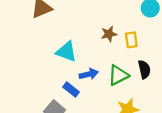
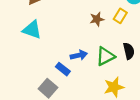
yellow rectangle: (131, 40) -> (120, 16), moved, turned 40
cyan triangle: (66, 52) -> (32, 30), moved

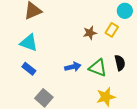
green triangle: (105, 56) -> (98, 68), turned 48
blue rectangle: (63, 69) -> (29, 69), moved

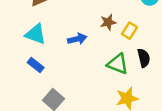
yellow rectangle: (112, 30) -> (129, 31), moved
blue arrow: (73, 67) -> (77, 39), moved

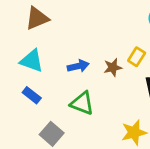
brown star: (108, 22) -> (113, 67), moved
green triangle: (118, 64) -> (82, 103), moved

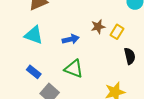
brown star: (113, 67) -> (98, 27), moved
blue rectangle: (32, 95) -> (34, 72), moved

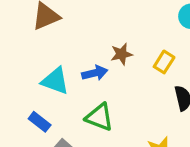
brown star: (98, 27) -> (122, 54), moved
cyan triangle: (34, 35) -> (55, 81), moved

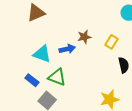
green triangle: (99, 117) -> (57, 77), moved

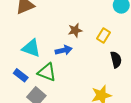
blue arrow: (67, 49) -> (64, 50), moved

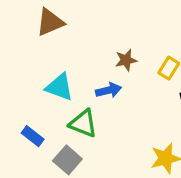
blue rectangle: (21, 75) -> (33, 136), moved

